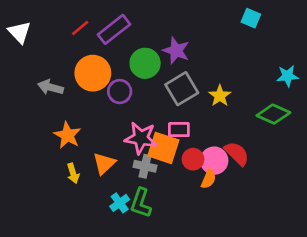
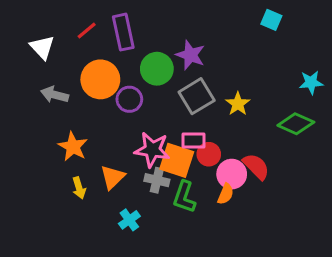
purple rectangle: (114, 29) -> (123, 32), turned -64
white triangle: (19, 32) -> (42, 47), moved
red circle: (193, 159) -> (209, 154), moved
green L-shape: (141, 203) -> (184, 197), moved

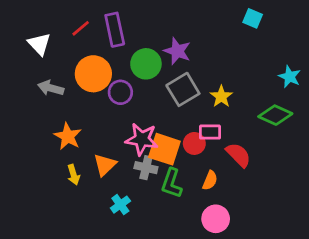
cyan star: (311, 82) -> (290, 77), turned 30
pink rectangle: (193, 140) -> (210, 132), moved
pink circle: (232, 174) -> (216, 219), moved

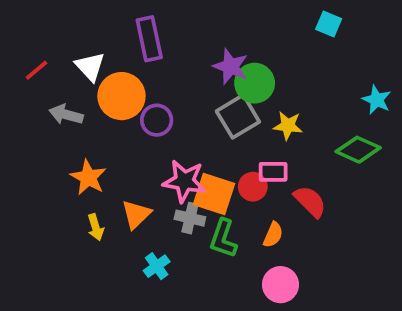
red line: (81, 28) -> (36, 70), moved
white triangle: (39, 44) -> (90, 66), moved
green circle: (146, 64) -> (255, 83), moved
yellow star: (221, 97) -> (288, 126), turned -30

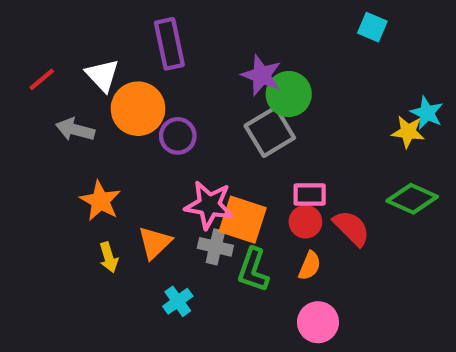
yellow star: (288, 126) -> (408, 132), moved
green diamond: (358, 150) -> (412, 199), moved
red circle: (253, 187) -> (305, 222), moved

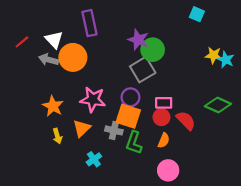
gray arrow: (75, 130) -> (49, 60), moved
yellow star: (408, 132) -> (214, 55), moved
purple circle: (178, 136) -> (130, 97), moved
pink star: (209, 205) -> (93, 99), moved

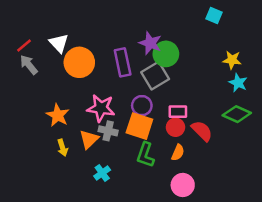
purple rectangle: (89, 23) -> (123, 62), moved
gray arrow: (49, 60) -> (29, 65), moved, turned 36
cyan star: (226, 60) -> (238, 83), moved
gray cross: (114, 130) -> (108, 131), moved

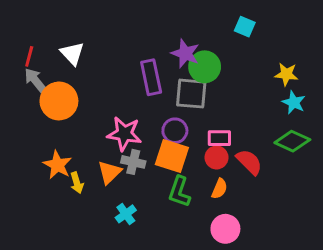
cyan square: (214, 15) -> (245, 27), moved
red line: (24, 46) -> (29, 56), turned -35
orange circle: (79, 62) -> (59, 101), moved
gray square: (155, 76) -> (191, 94), turned 36
orange star: (58, 115) -> (57, 165), moved

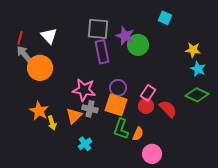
gray square: (191, 94) -> (98, 29), moved
pink rectangle: (219, 138) -> (148, 93), turned -56
orange semicircle: (219, 189) -> (138, 134), moved

